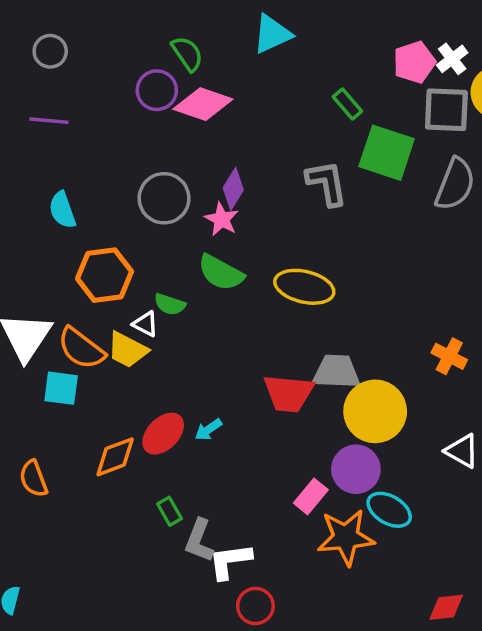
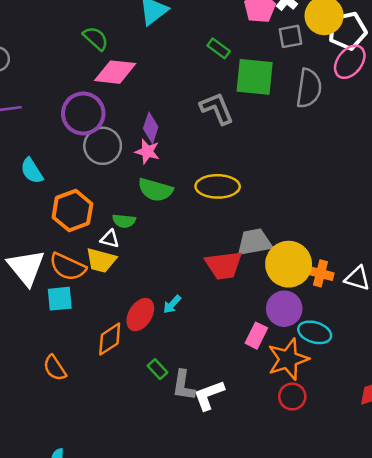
purple circle: (157, 90) -> (83, 113), moved, size x1.4
gray square: (446, 110) -> (291, 36), size x0.7
orange cross: (449, 356) -> (321, 273), moved
red circle: (255, 606) -> (292, 397), moved

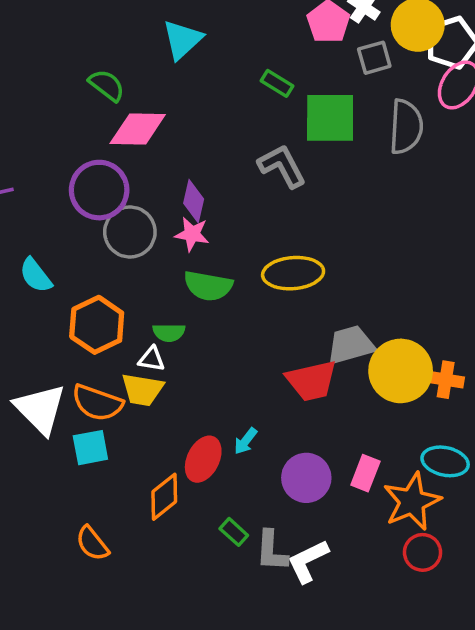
purple circle: (284, 309) -> (306, 478), moved

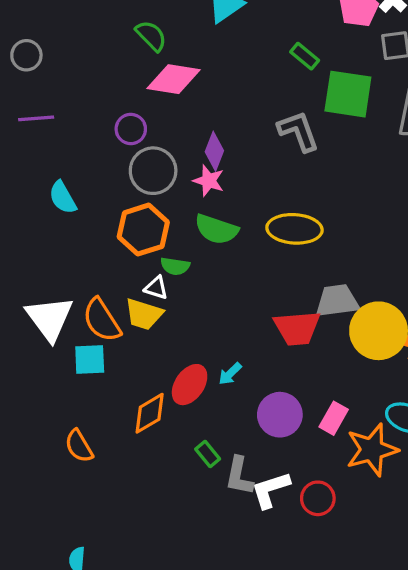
purple circle: (99, 190) -> (131, 129), size x0.6
orange hexagon: (97, 325) -> (143, 230), moved
orange semicircle: (97, 403) -> (102, 320), turned 30
red circle: (423, 552) -> (318, 498), moved

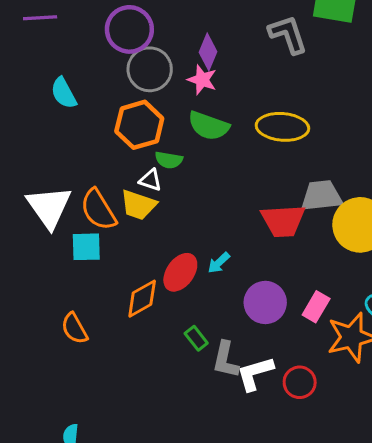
purple circle: (131, 129) -> (129, 29), size x1.6

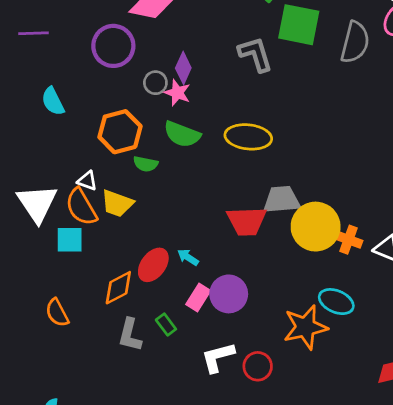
gray circle: (150, 69) -> (155, 83), moved, size x0.6
white triangle: (150, 180) -> (87, 181), moved
cyan arrow: (219, 263) -> (188, 257), turned 75
pink rectangle: (316, 307) -> (198, 297), moved
gray L-shape: (226, 360) -> (130, 335), moved

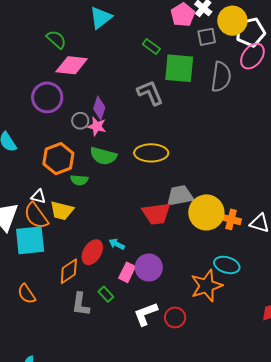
cyan square: (70, 240) -> (30, 240), size x1.5

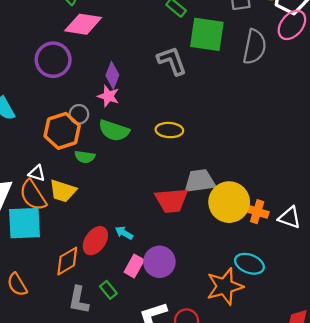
gray circle: (80, 121) -> (79, 114), moved
yellow ellipse: (151, 153) -> (169, 130), size x0.7

